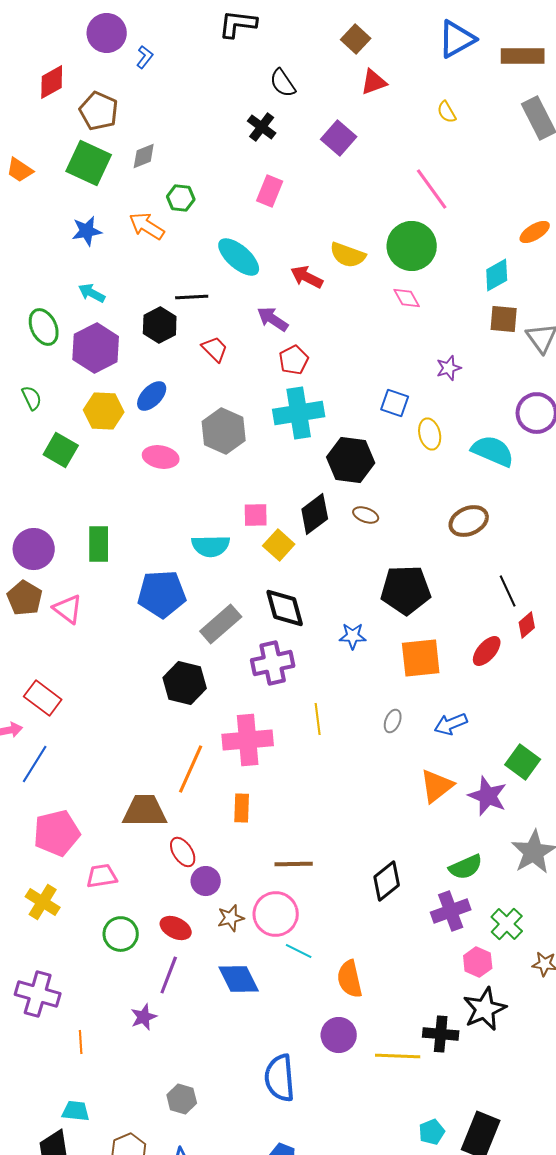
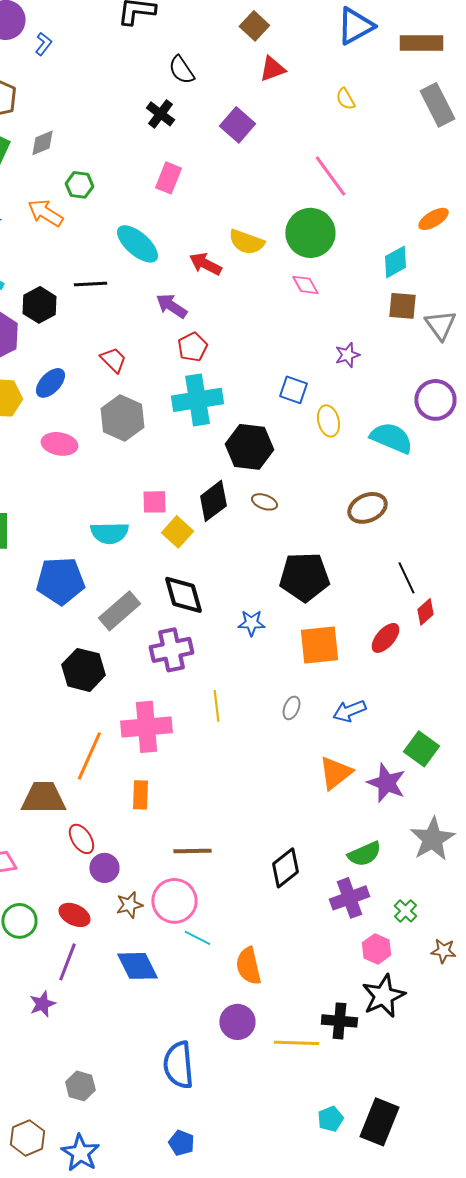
black hexagon: (160, 325) -> (39, 305), moved
red trapezoid: (215, 349) -> (113, 360), moved
green cross: (507, 924) -> (405, 911), size x0.7

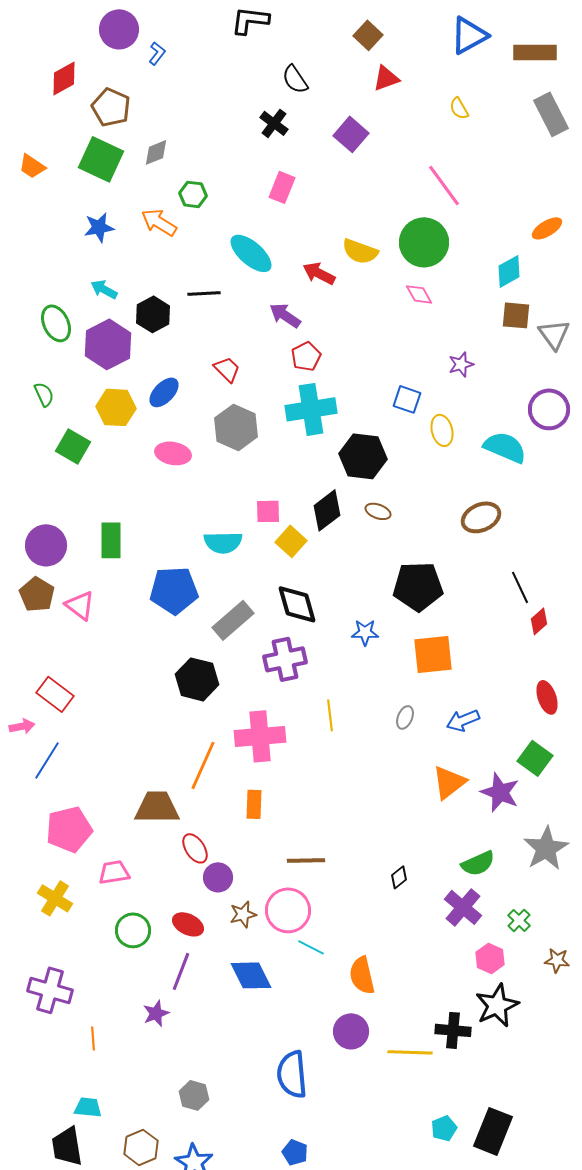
red ellipse: (385, 638) -> (547, 697), moved, turned -60
black diamond: (285, 868) -> (399, 877), size x0.6
purple cross: (349, 898) -> (463, 907), turned -30

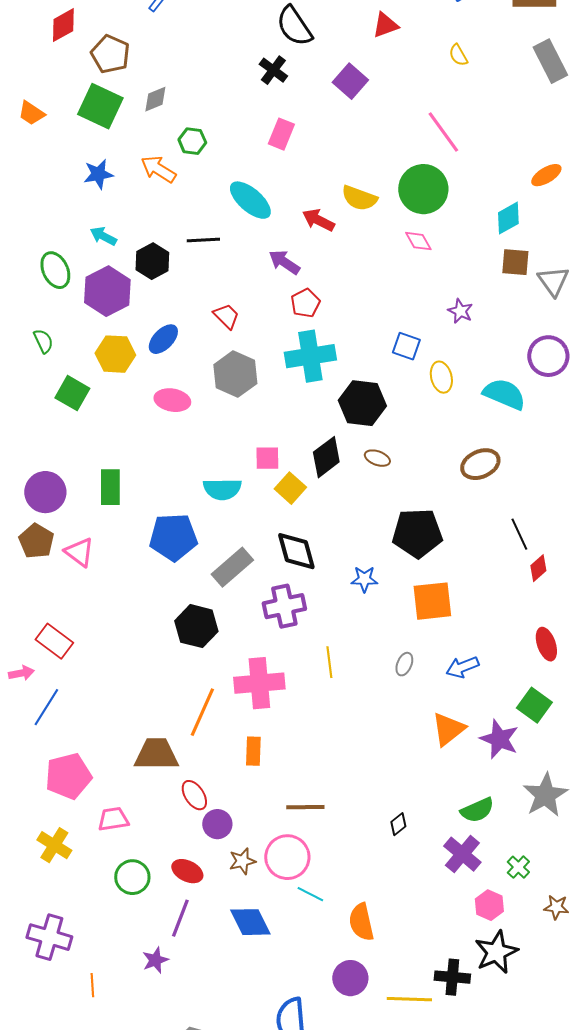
black semicircle: (295, 79) -> (294, 26), size x1.4
purple star: (461, 364) -> (460, 311), turned -30

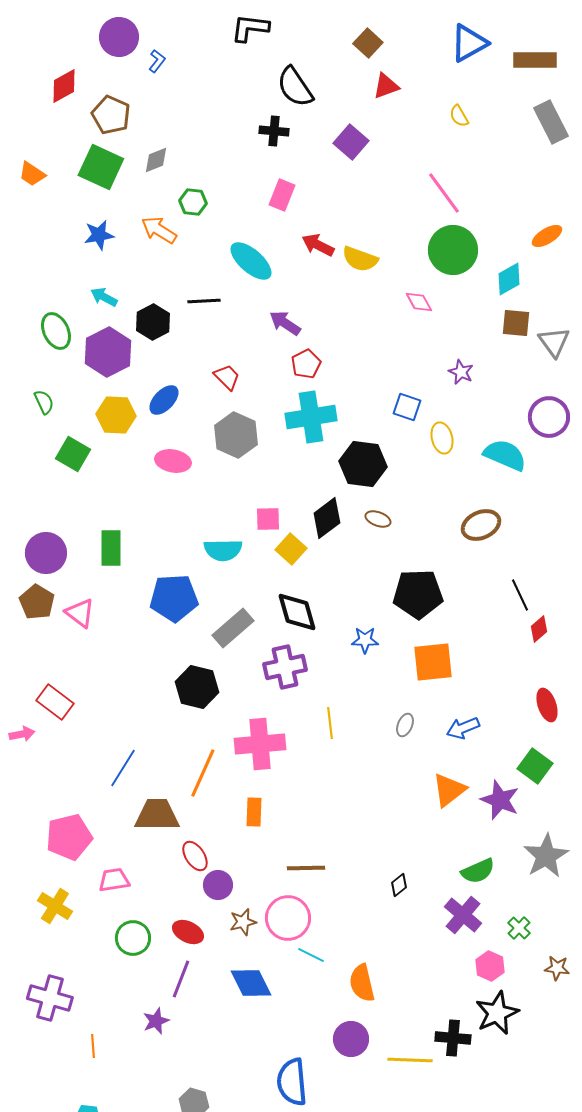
black cross: (273, 70) -> (274, 131), turned -32
green circle: (423, 189) -> (453, 250), moved
red arrow: (318, 220) -> (318, 245), moved
blue line: (46, 707) -> (123, 768), moved

